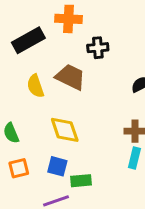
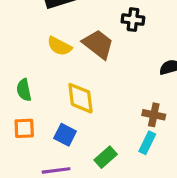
yellow semicircle: (35, 86) -> (59, 46), turned -55
green rectangle: (81, 181) -> (106, 157), moved, turned -48

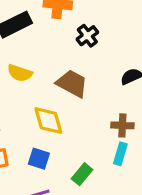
black cross: (133, 20) -> (87, 36), turned -35
brown trapezoid: (98, 44) -> (72, 83), moved

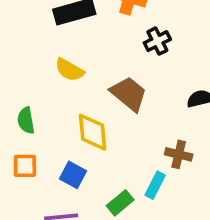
cyan rectangle: (120, 154) -> (155, 185), moved

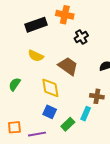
green semicircle: (26, 120) -> (15, 84), turned 48
orange square: (25, 166) -> (14, 127), moved
blue square: (73, 175) -> (50, 112), moved

